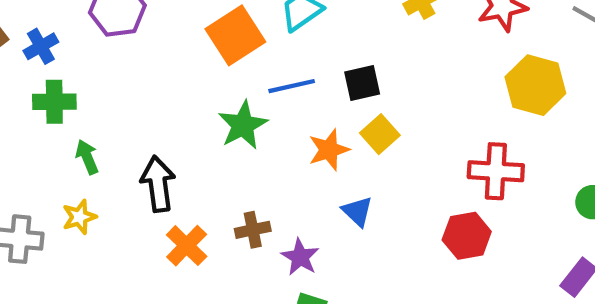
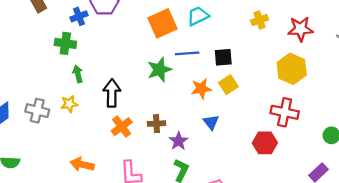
blue cross: (41, 46) -> (79, 16), moved
yellow hexagon: (535, 85) -> (292, 69), moved

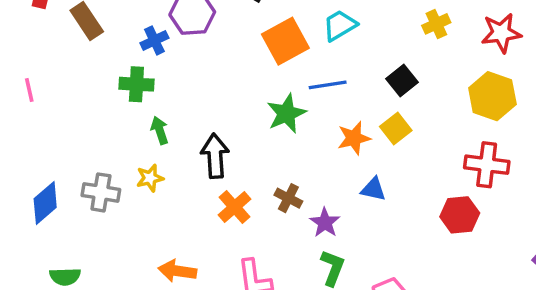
black square: (223, 57) -> (402, 81), moved, turned -30
blue triangle: (211, 122) -> (373, 189), turned -35
brown cross: (156, 124) -> (288, 198), turned 35

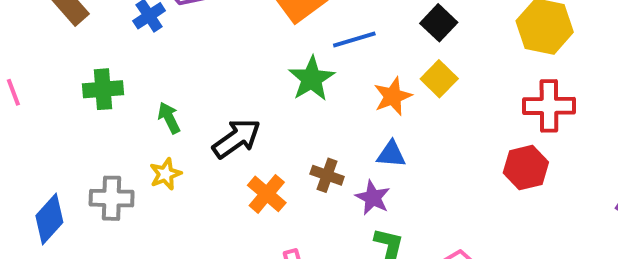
green cross: (136, 84) -> (103, 89), moved
black arrow: (215, 156) -> (236, 138), turned 66
blue triangle: (373, 189) -> (391, 154), moved

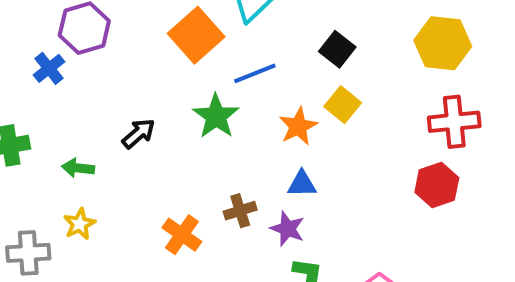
green arrow: (169, 118) -> (78, 168), turned -52
black arrow: (236, 138) -> (138, 133), moved, size x0.7
brown cross: (327, 175) -> (240, 211), turned -32

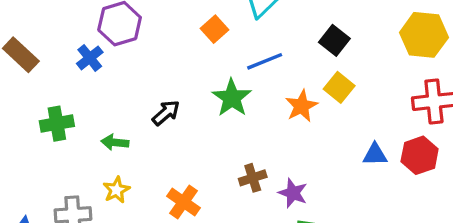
orange square: (196, 35) -> (214, 29), size x0.6
blue triangle: (302, 184) -> (375, 155), moved
orange cross: (182, 235) -> (183, 202), moved

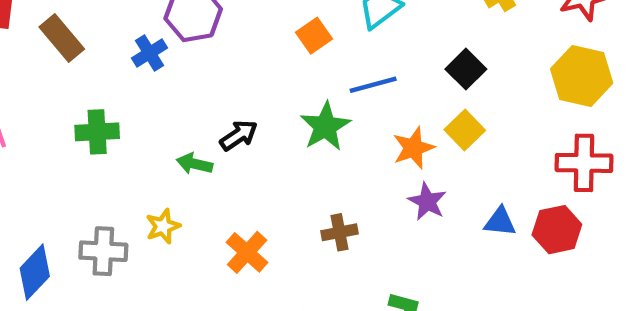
green arrow: (115, 142) -> (195, 164), moved
purple star: (293, 193) -> (427, 202), moved

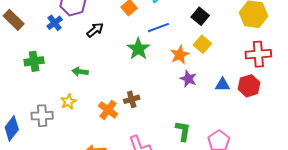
black arrow: (239, 135) -> (95, 30), moved
brown cross: (340, 232) -> (132, 99), moved

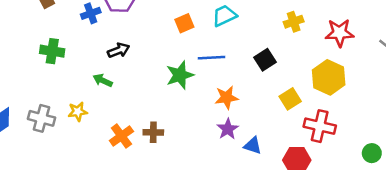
black arrow: (95, 30) -> (119, 50), moved
yellow square: (202, 44) -> (290, 99), moved
blue triangle: (223, 85) -> (253, 146), moved

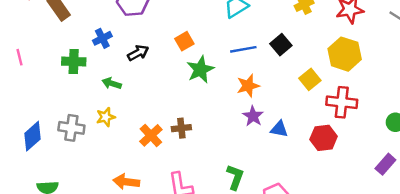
blue cross: (91, 13) -> (102, 38), moved
orange square: (184, 23) -> (184, 41), moved
blue line: (212, 58) -> (243, 49), moved
green arrow: (103, 80) -> (112, 83), moved

